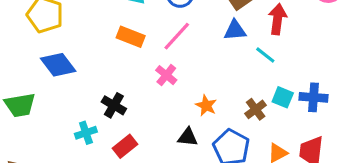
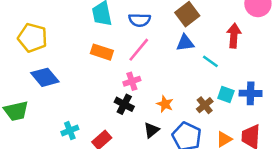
red arrow: (277, 19) -> (234, 36), moved
pink cross: (166, 75) -> (132, 81), turned 35
black cross: (114, 105) -> (124, 104), moved
black triangle: (188, 137) -> (151, 130), turned -42

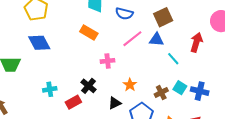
pink line: (139, 50) -> (132, 39), moved
black cross: (124, 104) -> (88, 86), moved

